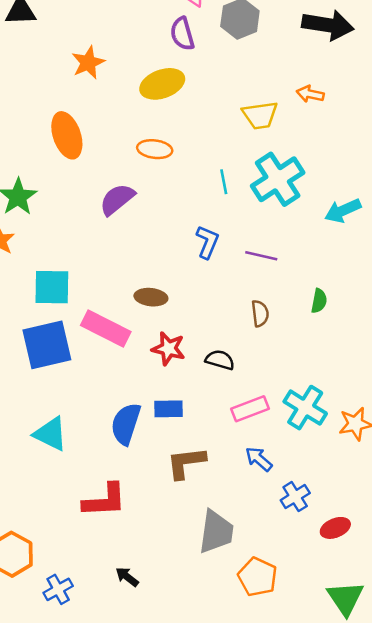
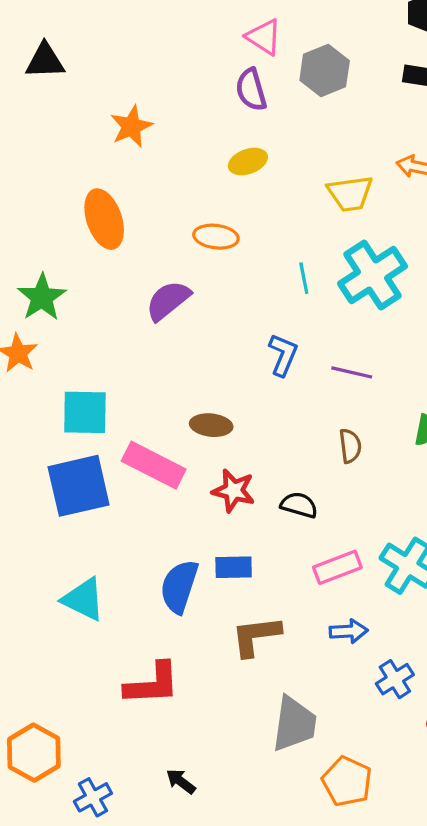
yellow ellipse: (162, 84) -> (248, 162), moved, size x0.7
blue arrow: (259, 459) -> (349, 631), turned 136

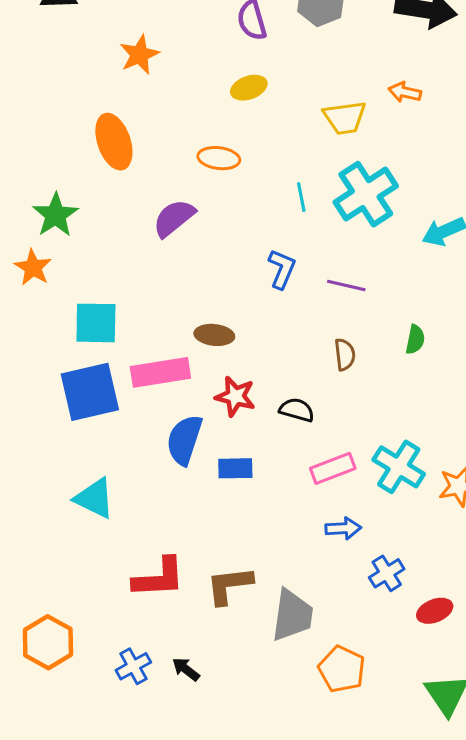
pink rectangle: (154, 465) -> (160, 372), turned -36
blue semicircle: (179, 586) -> (184, 440), moved
brown L-shape: (256, 636) -> (229, 585), moved
blue cross: (93, 797) -> (133, 666), moved

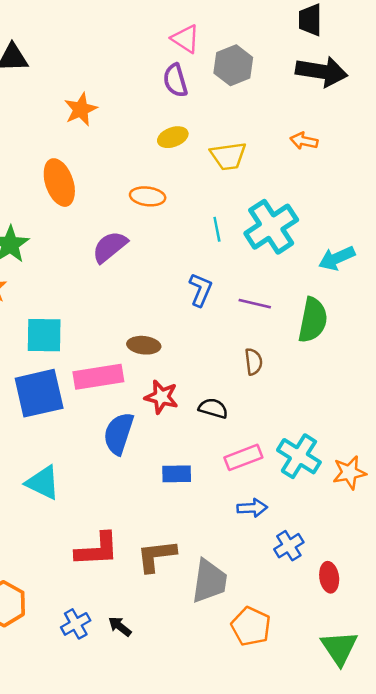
yellow trapezoid: (345, 118) -> (228, 156), moved
green semicircle: (415, 339) -> (313, 320), moved, size x1.8
blue rectangle: (235, 468) -> (177, 474), moved
red ellipse: (435, 611) -> (329, 577), turned -76

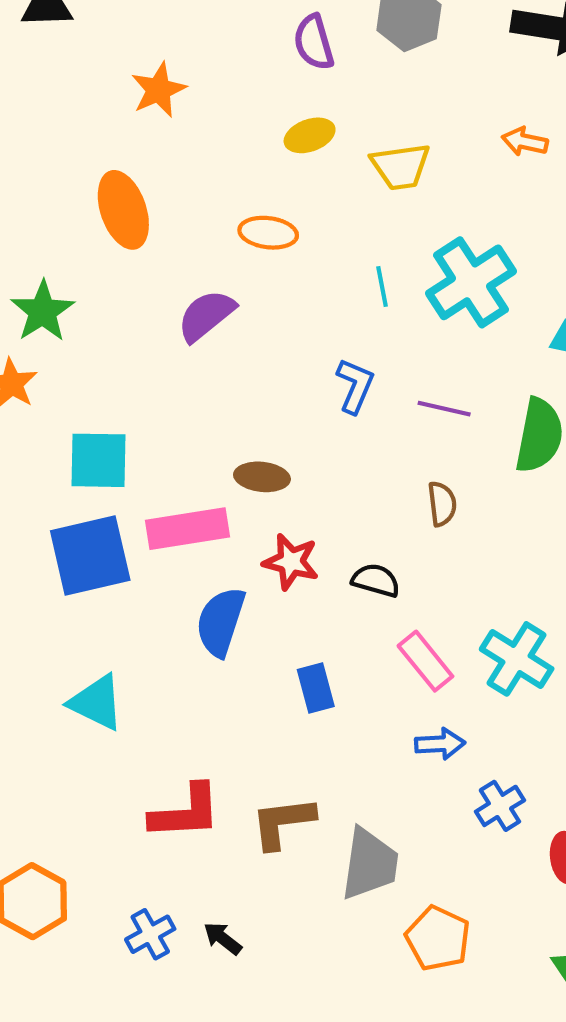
pink rectangle: (243, 457) -> (425, 661), turned 72
blue rectangle: (177, 474) -> (316, 688), turned 76

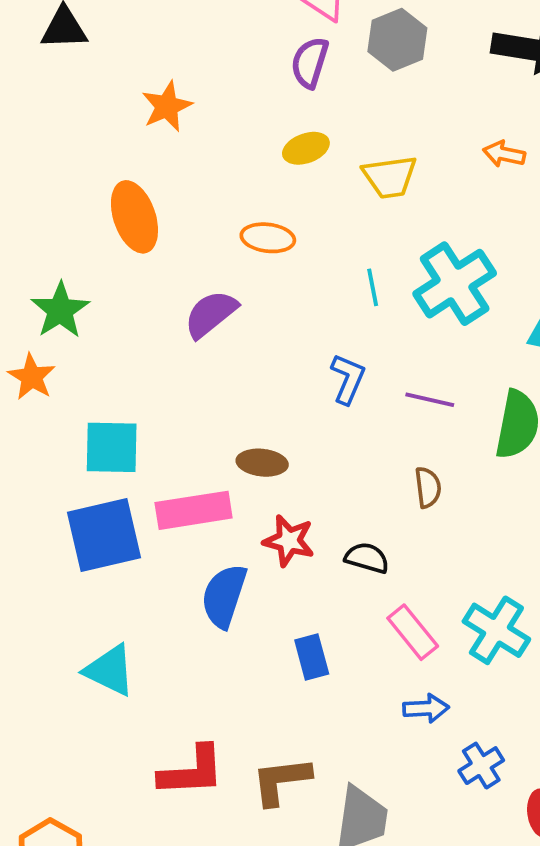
purple semicircle: (314, 42) -> (310, 63), turned 33

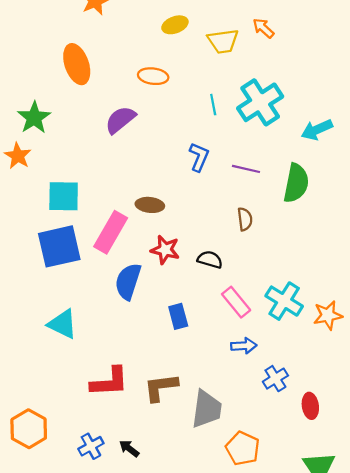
orange arrow: (504, 154) -> (263, 28), moved, turned 30
pink rectangle: (194, 510) -> (111, 232), turned -51

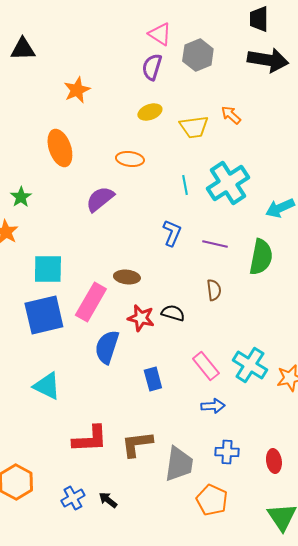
green star: (34, 118) -> (21, 197), size x0.7
black semicircle: (210, 260) -> (173, 313), moved
blue cross: (275, 379) -> (227, 452), moved, turned 35

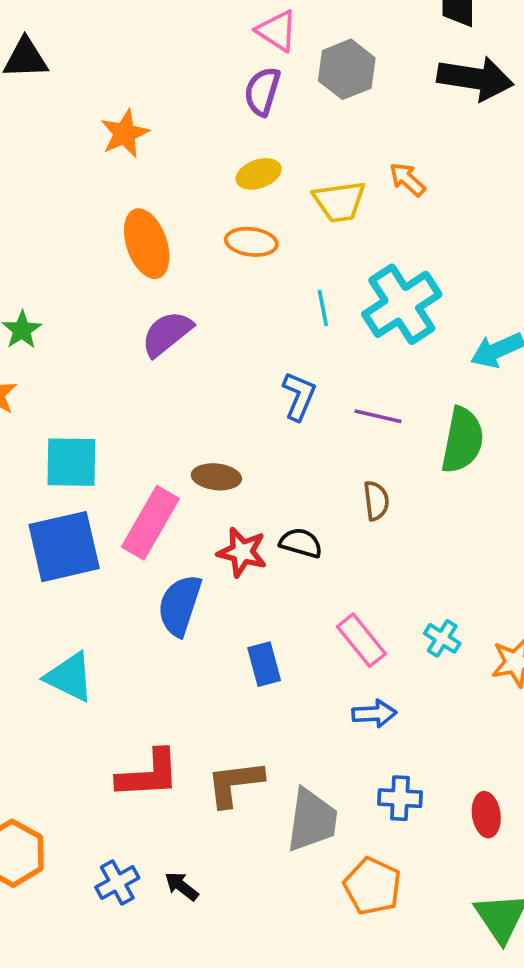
orange ellipse: (60, 148) -> (147, 244), moved
orange ellipse: (130, 159) -> (251, 242), moved
cyan cross: (250, 365) -> (442, 638), size x0.6

